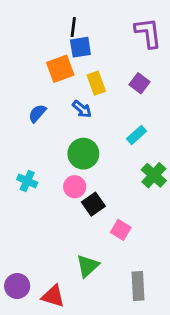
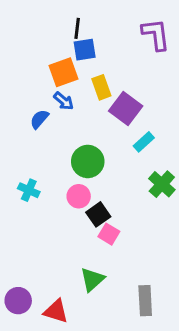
purple square: (139, 83) -> (126, 109), moved, size x1.5
blue arrow: (82, 109) -> (64, 101), moved
pink square: (121, 230) -> (109, 234), moved

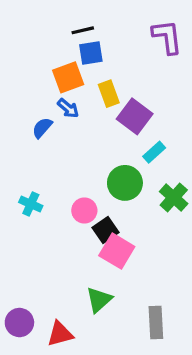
black line: (77, 28) -> (83, 30), turned 70
green circle: (88, 161) -> (125, 183), moved
pink square: (109, 234) -> (117, 251), size x1.5
red triangle: (56, 311) -> (60, 334), turned -32

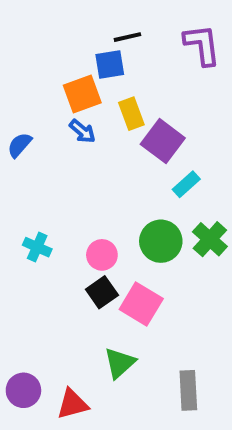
black line: (83, 30) -> (127, 37), moved
blue semicircle: (42, 128) -> (19, 145), moved
green circle: (125, 183) -> (161, 241), moved
black square: (105, 230) -> (102, 292), moved

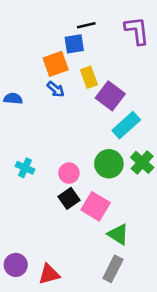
blue semicircle: (19, 145) -> (13, 99), turned 54
cyan rectangle: (186, 184) -> (126, 125), size x1.5
green triangle: (120, 363) -> (118, 234), moved, turned -45
gray rectangle: (188, 390) -> (113, 269), moved, turned 30

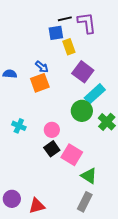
purple L-shape: (137, 31) -> (87, 23), moved
orange square: (56, 64) -> (40, 83), moved
yellow rectangle: (89, 77) -> (69, 47), moved
green circle: (109, 164) -> (82, 111), moved

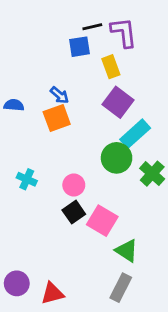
yellow rectangle: (69, 47) -> (111, 67), moved

